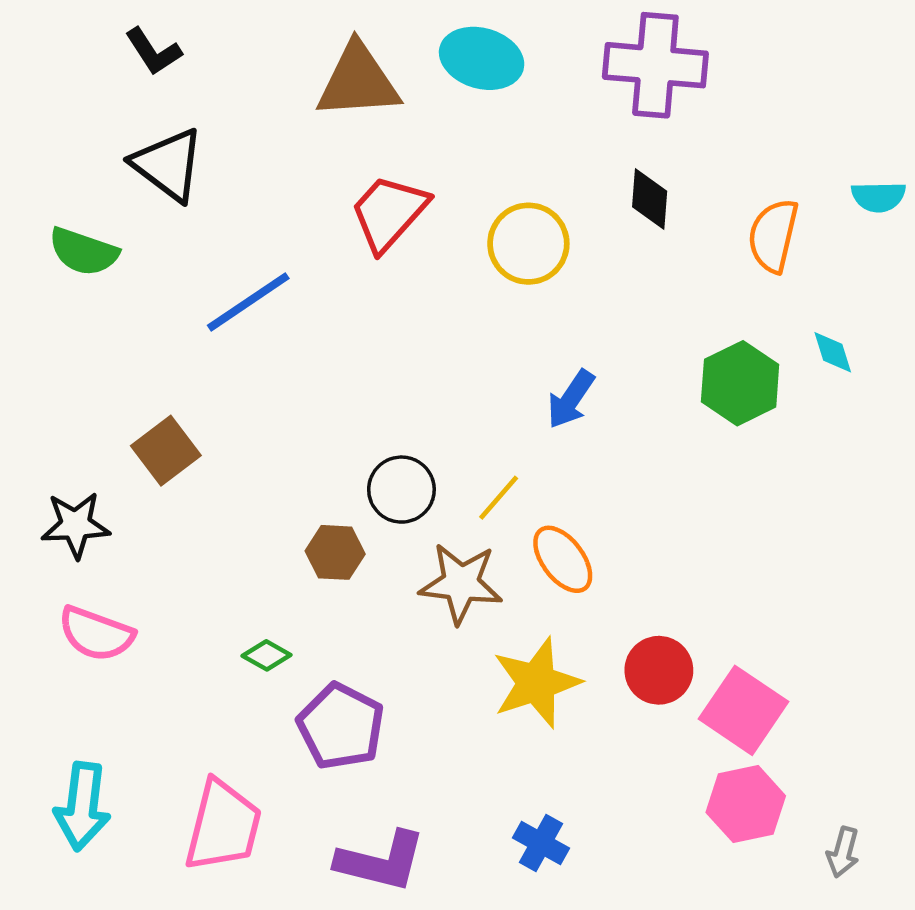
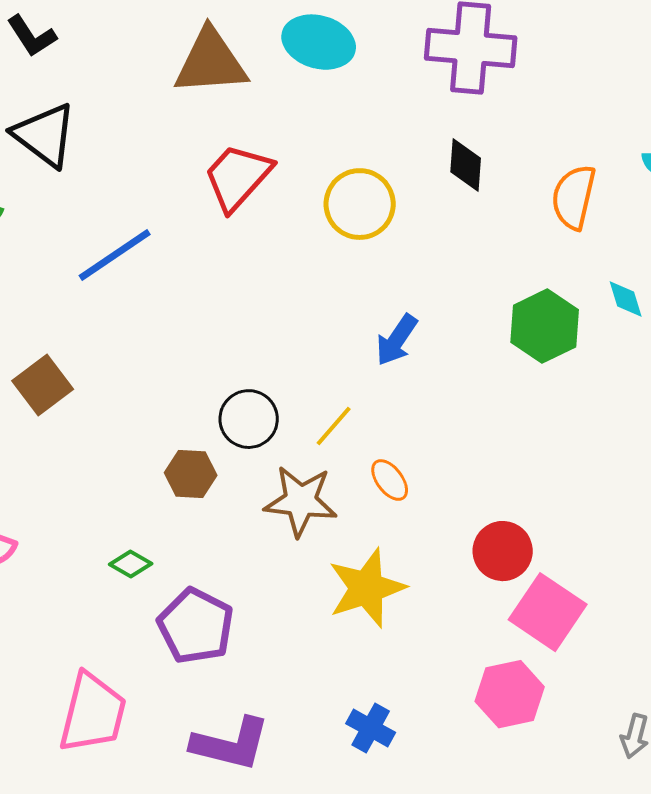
orange ellipse: (563, 559) -> (390, 480), size x0.7
red circle: (659, 670) -> (503, 551), moved
pink hexagon: (746, 804) -> (510, 694), moved

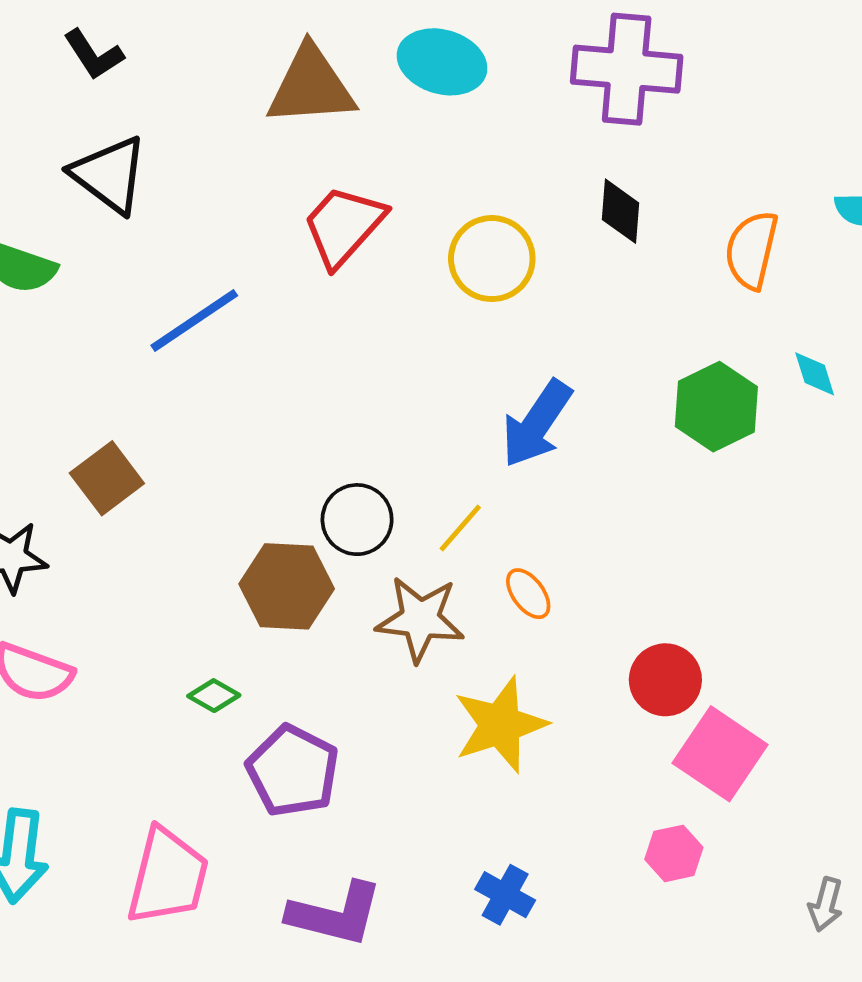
blue arrow: (397, 340) -> (537, 424), size x1.4
brown hexagon: (191, 474) -> (287, 586), size x1.5
pink hexagon: (510, 694) -> (674, 853), size x0.7

